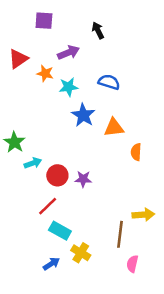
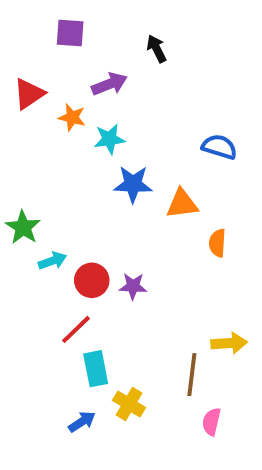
blue semicircle: (109, 82) -> (219, 147), moved
blue star: (83, 115) -> (133, 184), turned -30
cyan rectangle: (60, 231) -> (96, 369), turned 50

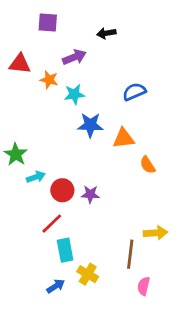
black arrow: (157, 49) -> (106, 33), turned -72
red triangle: (29, 94) -> (20, 64), turned 40
blue semicircle: (219, 147) -> (134, 92), moved, turned -40
orange semicircle: (217, 243) -> (148, 165), turned -36

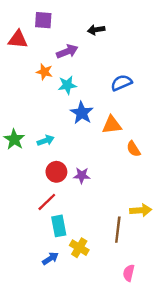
red triangle: (20, 64) -> (18, 39), moved
blue star: (90, 125) -> (82, 113), turned 30
cyan arrow: (36, 177) -> (46, 141), moved
pink semicircle: (144, 286) -> (129, 273), moved

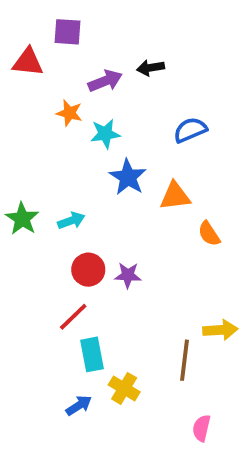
black arrow: (96, 30) -> (151, 68), moved

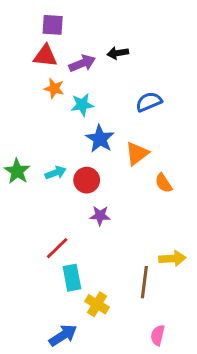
red triangle: (28, 62) -> (45, 56), moved
orange triangle: (175, 196) -> (137, 153), turned -30
red circle: (88, 270) -> (87, 180), moved
blue arrow: (79, 405) -> (63, 335), moved, size x1.4

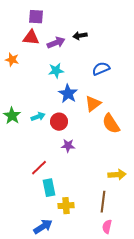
orange star: (54, 88) -> (12, 60), moved
orange semicircle: (164, 183) -> (111, 124), size x1.5
brown line: (144, 282) -> (103, 202), moved
yellow cross: (97, 304) -> (66, 206), turned -35

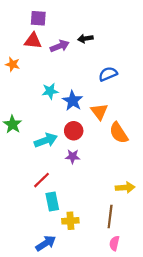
cyan star: (56, 71) -> (50, 91), moved
orange triangle: (93, 104) -> (99, 111), turned -30
cyan arrow: (38, 117) -> (46, 140), moved, size x1.5
red circle: (59, 122) -> (74, 131), moved

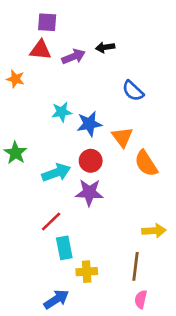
blue semicircle: (108, 74) -> (133, 91), turned -114
blue star: (73, 101) -> (89, 124), turned 30
purple star: (73, 156) -> (89, 192), size x1.5

